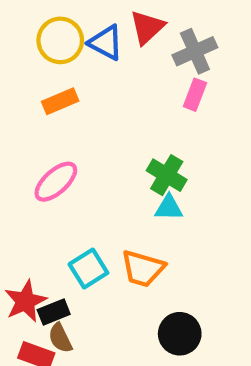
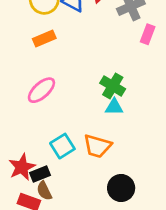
pink rectangle: (195, 95) -> (148, 34), moved

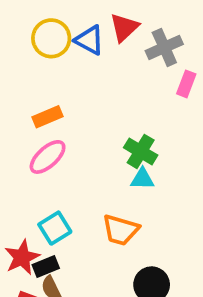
orange rectangle: (44, 38) -> (48, 117), moved
cyan square: (62, 146) -> (55, 228), moved

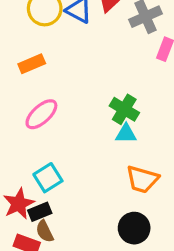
orange rectangle: (48, 117) -> (32, 64), moved
orange trapezoid: (121, 230) -> (142, 179), moved

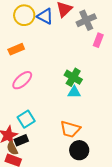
orange trapezoid: (142, 179) -> (70, 129), moved
brown semicircle: (45, 231) -> (12, 148), moved

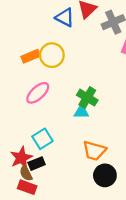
yellow circle: (24, 15) -> (52, 55), moved
green cross: (73, 77) -> (87, 98), moved
cyan triangle: (74, 92) -> (81, 112), moved

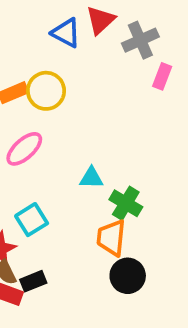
green cross: (87, 98) -> (126, 203), moved
orange trapezoid: (94, 151) -> (111, 238), turned 80
black rectangle: (37, 164) -> (33, 281), moved

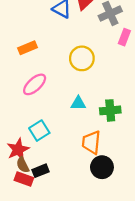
yellow circle: (46, 91) -> (82, 58), moved
green cross: (126, 203) -> (110, 110), moved, turned -36

